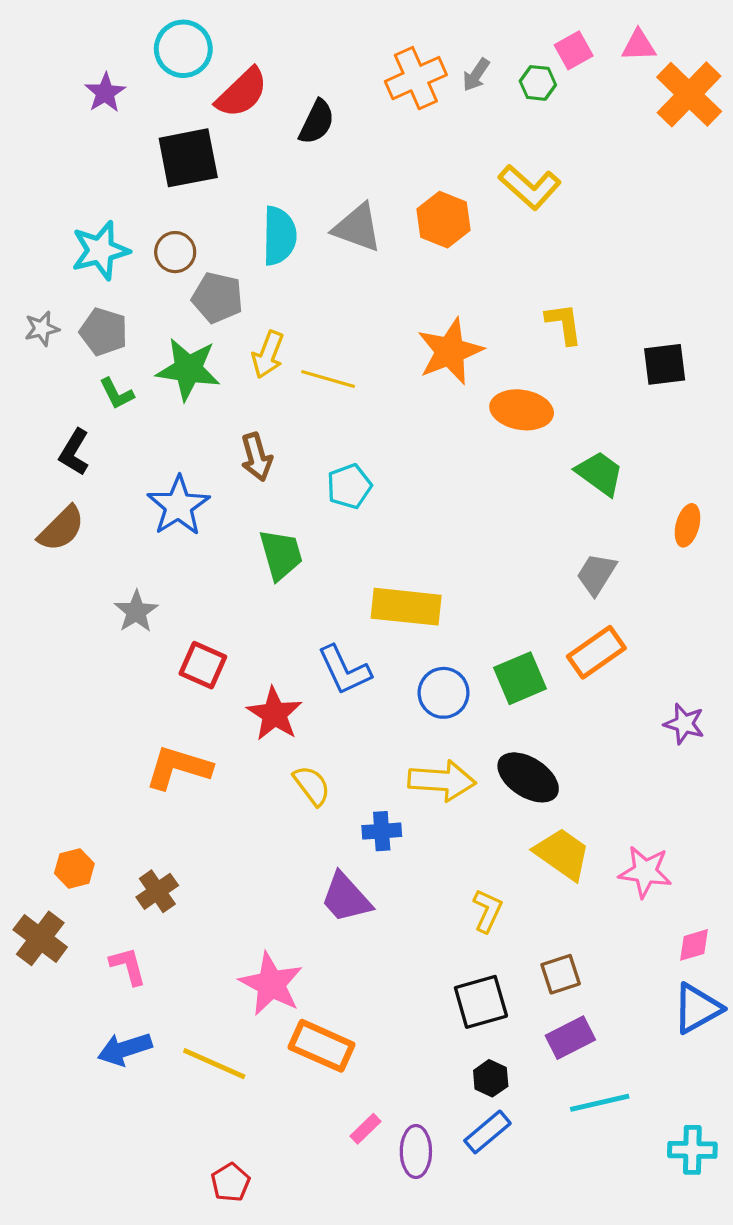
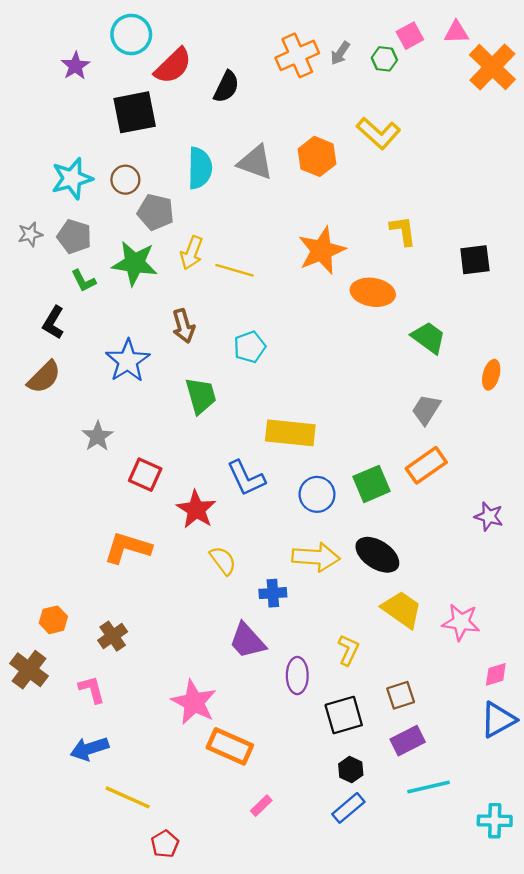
yellow line: (214, 1064) -> (128, 797), moved
purple ellipse: (416, 1151) -> (297, 676), moved

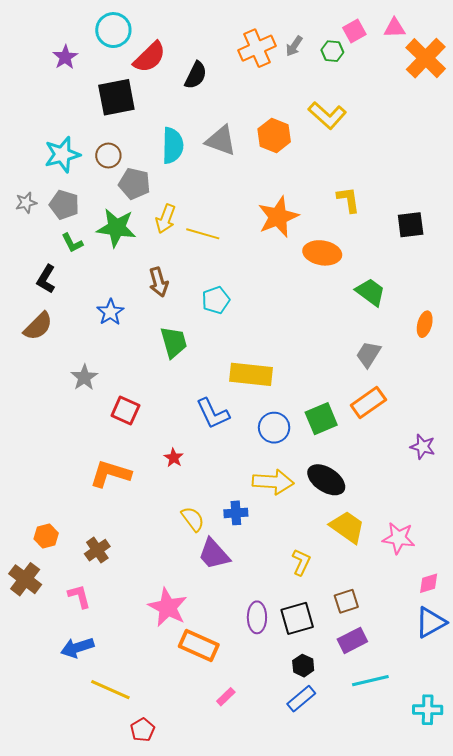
blue star: (128, 361) -> (110, 312), size x0.7
red star: (196, 509) -> (174, 458), moved, size x0.6
yellow semicircle: (223, 561) -> (193, 519), moved
purple ellipse: (297, 676) -> (257, 617), moved

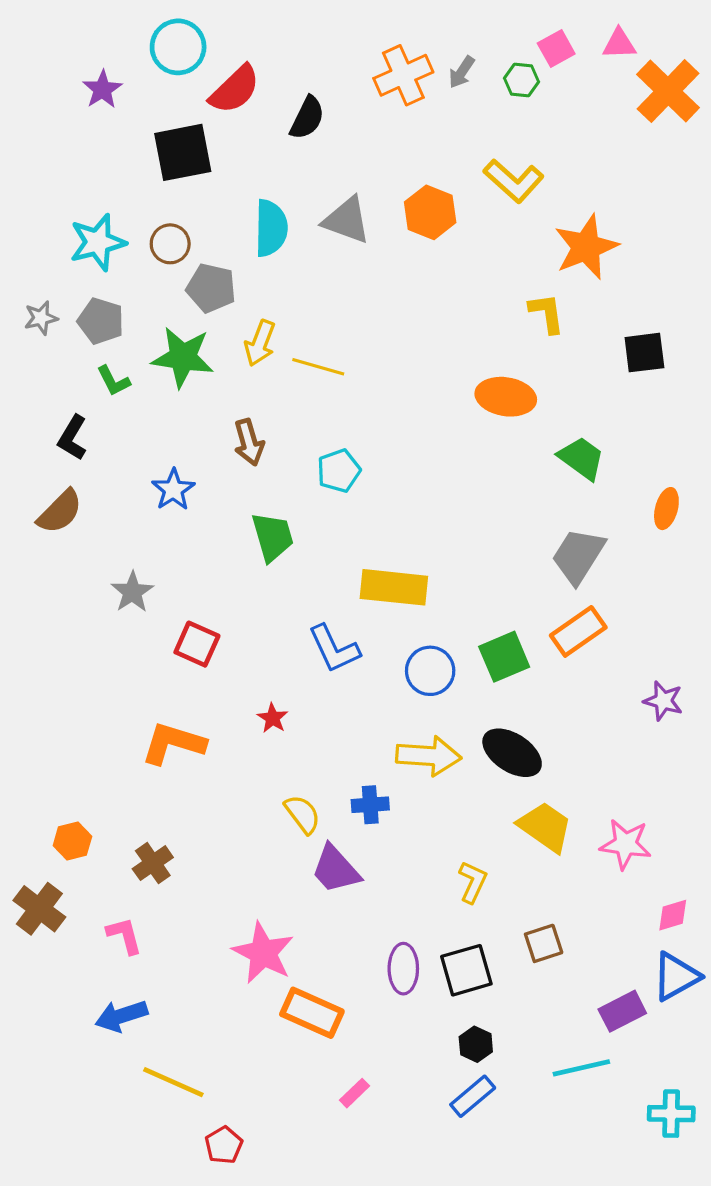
orange star: (278, 217) -> (586, 247), moved
gray trapezoid: (368, 354) -> (578, 556), size x1.4
purple rectangle: (352, 640) -> (622, 1011), moved

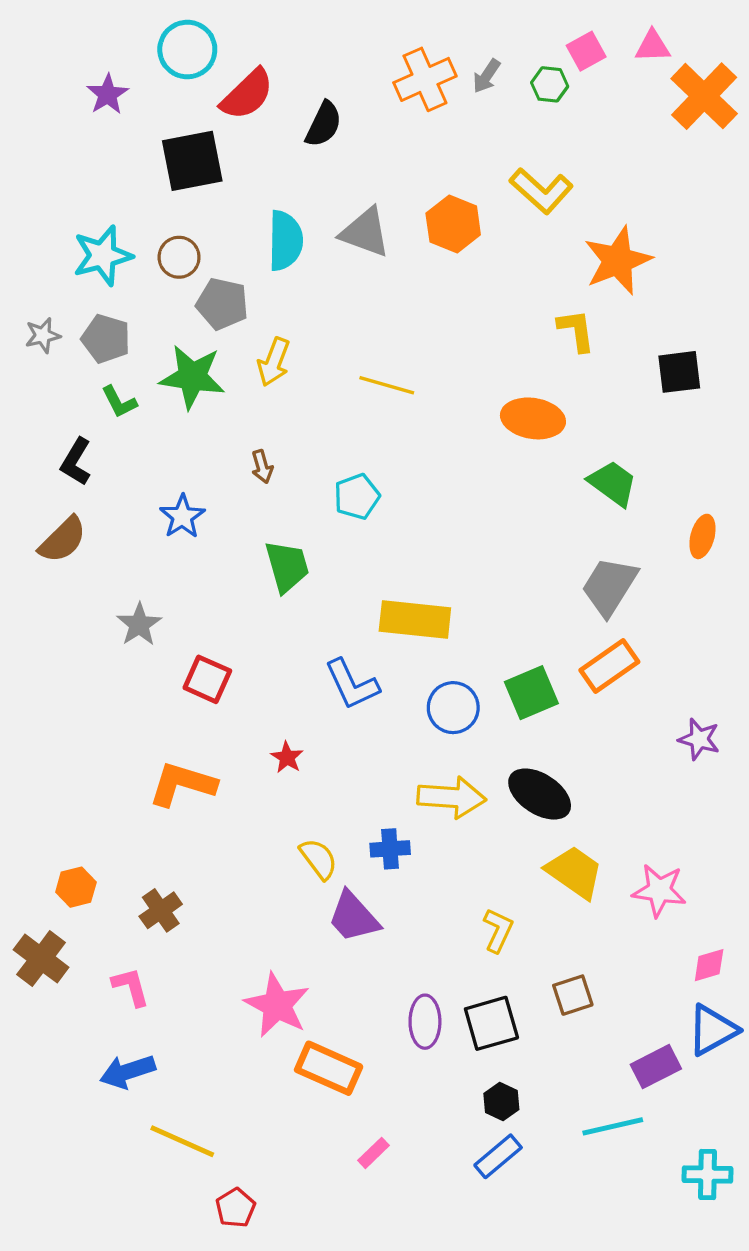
yellow line: (318, 367) -> (387, 385), moved
brown arrow: (249, 442) -> (262, 467), size x0.7

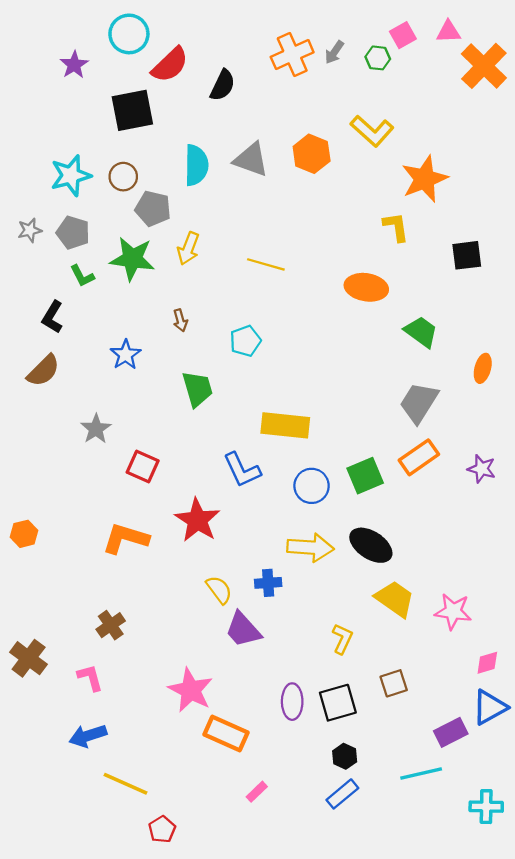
purple star: (699, 739) -> (482, 469), moved
red star: (287, 757) -> (197, 520), size x2.0
orange hexagon: (76, 887) -> (24, 534), moved

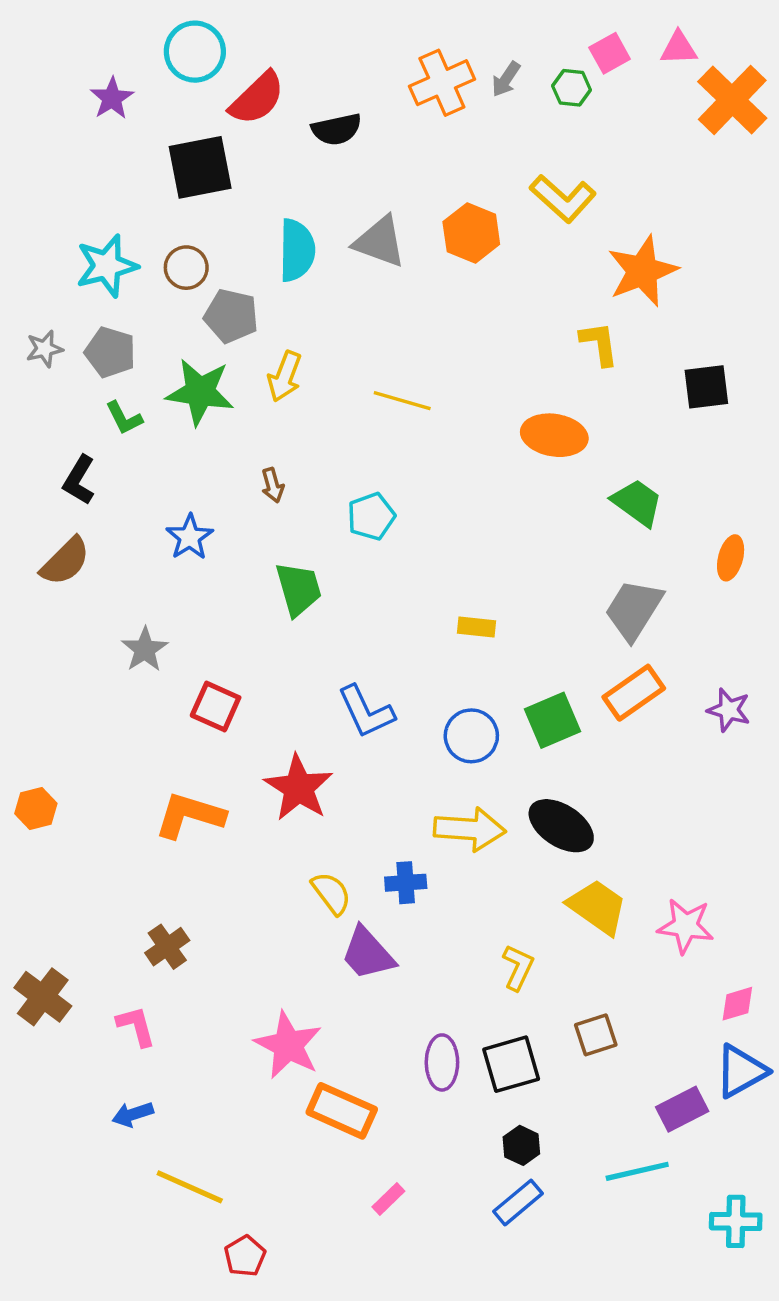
black semicircle: (223, 85) -> (337, 129), turned 52
yellow rectangle: (285, 425) -> (477, 627), moved, size x0.5
blue arrow: (88, 736) -> (133, 1114), size x0.7

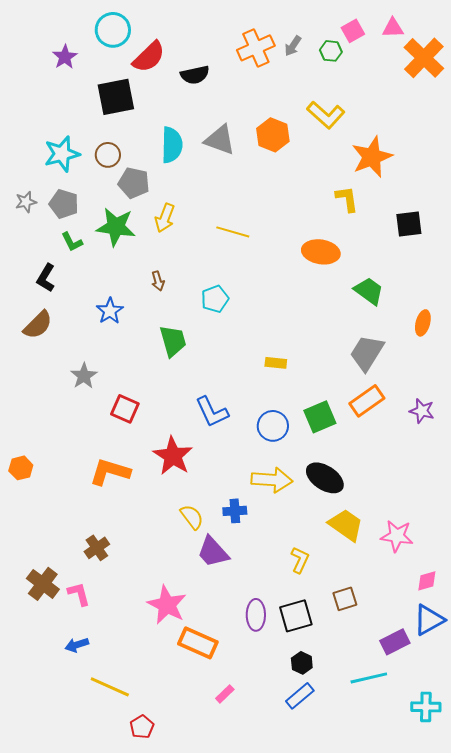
brown cross: (43, 997) -> (43, 584), moved

